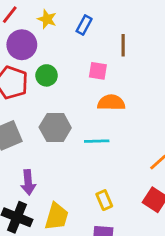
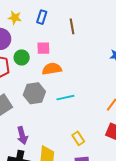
pink square: (98, 71) -> (43, 48), moved
orange semicircle: (111, 103) -> (52, 69), moved

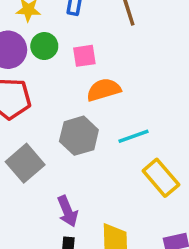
green circle: (22, 57) -> (44, 46), moved
yellow rectangle: (78, 138) -> (161, 178), moved, size x1.5

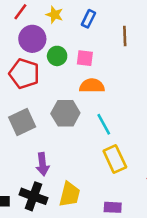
green circle: (44, 46) -> (57, 56), moved
cyan line: (134, 136) -> (104, 124), turned 65

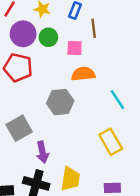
brown line: (125, 36) -> (94, 28), moved
green circle: (57, 56) -> (48, 37), moved
gray square: (22, 122) -> (19, 128), moved
cyan line: (104, 124) -> (117, 100), moved

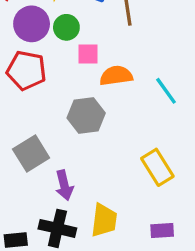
pink square: (75, 48) -> (88, 54), moved
cyan line: (117, 100) -> (166, 91), moved

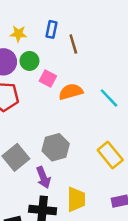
pink square: (88, 54) -> (48, 78), turned 35
gray hexagon: (86, 116) -> (56, 147), moved

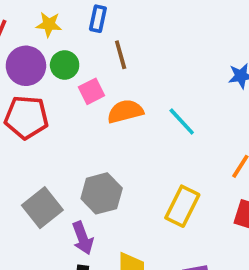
brown line: (73, 44) -> (121, 55), moved
pink square: (48, 78) -> (92, 91), turned 35
yellow rectangle: (110, 155) -> (182, 206), turned 65

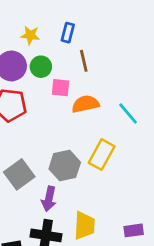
pink square: (92, 91) -> (61, 88), turned 30
yellow rectangle: (182, 206) -> (102, 155), moved
purple arrow: (83, 238) -> (49, 199), turned 30

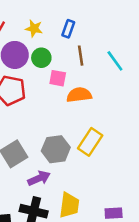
cyan line: (128, 114) -> (115, 61), moved
purple arrow: (49, 199) -> (39, 178), turned -130

